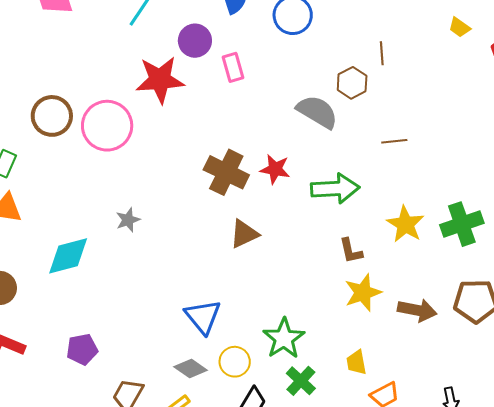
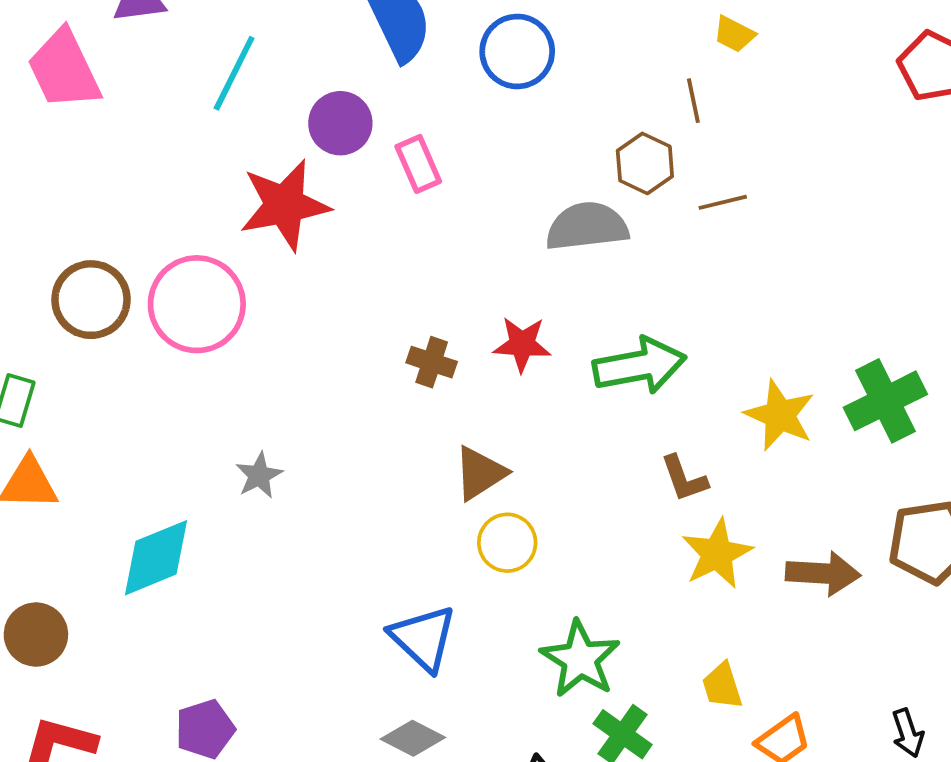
yellow trapezoid: (459, 27) -> (734, 34), moved
gray semicircle: (317, 112) -> (587, 226), turned -30
brown line: (394, 141) -> (723, 202), moved
brown cross: (226, 172) -> (432, 362), size x0.6
yellow circle: (235, 362) -> (507, 543), moved

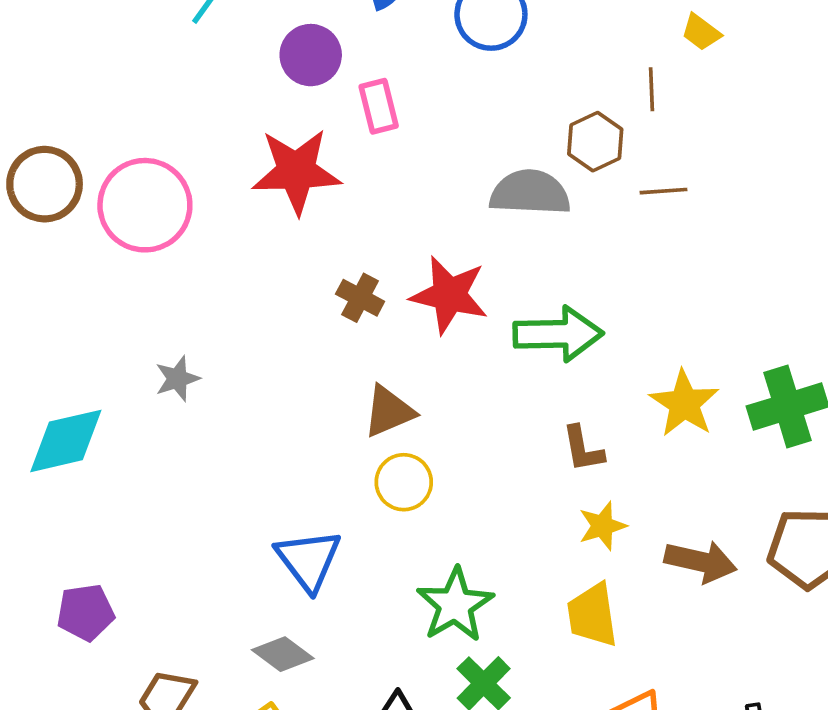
red star: (285, 205) -> (296, 171), moved
red star: (522, 344) -> (449, 295), size x1.4
yellow star: (717, 554) -> (602, 526), size x0.7
yellow trapezoid: (722, 686) -> (592, 615), moved, size x1.4

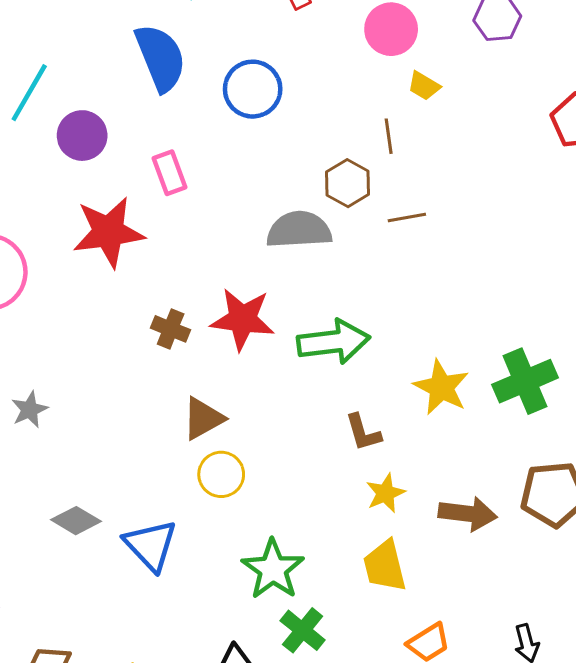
purple circle: (311, 55) -> (82, 136), moved
gray diamond: (283, 654) -> (76, 521), moved

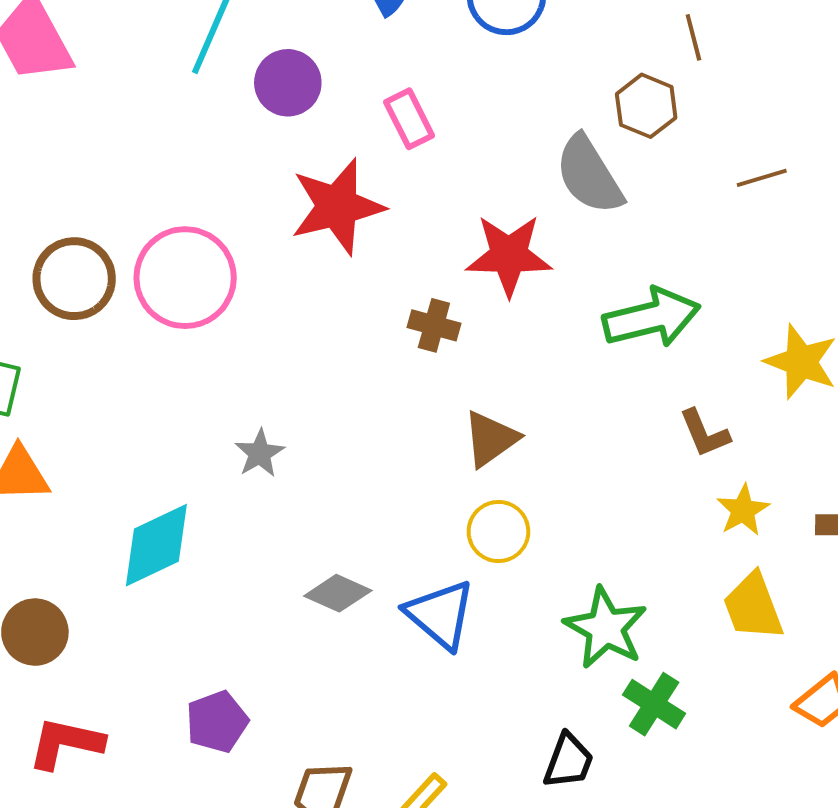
brown line: (407, 217) -> (762, 178), moved
gray semicircle: (299, 230) -> (589, 175), turned -112
red star: (242, 319) -> (509, 255), moved
yellow circle: (221, 474) -> (498, 532), moved

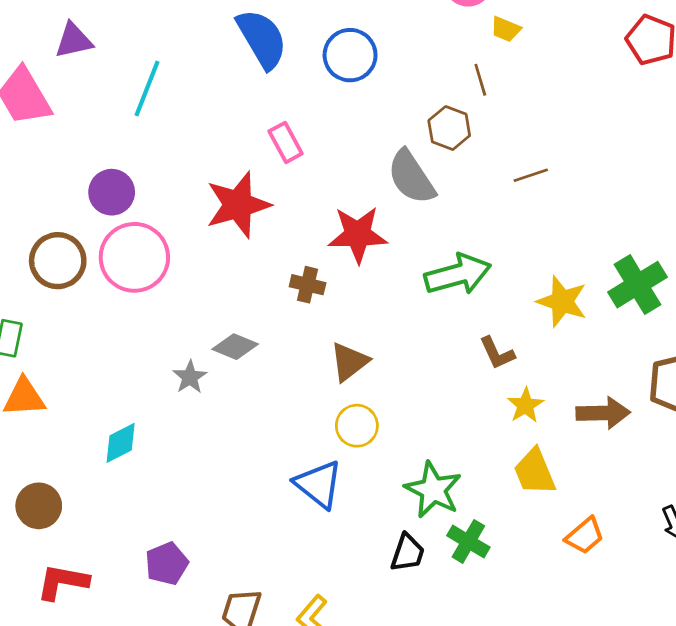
purple circle: (288, 83) -> (112, 192), moved
cyan diamond: (156, 545) -> (121, 443), size x0.7
gray diamond: (338, 593) -> (235, 347), moved
black trapezoid: (568, 761) -> (408, 553), moved

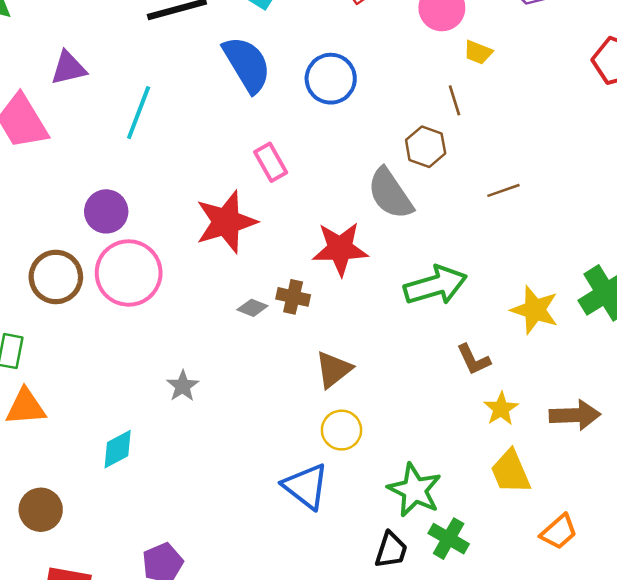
gray diamond: (235, 347) -> (252, 308), moved, size x0.7

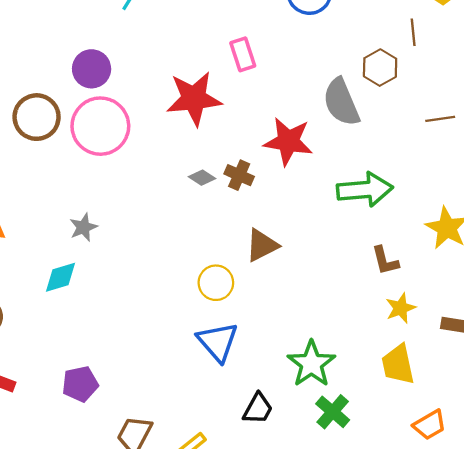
gray star: (183, 386) -> (83, 227), moved
yellow circle: (341, 430) -> (216, 283), moved
black trapezoid: (391, 550) -> (258, 409), moved

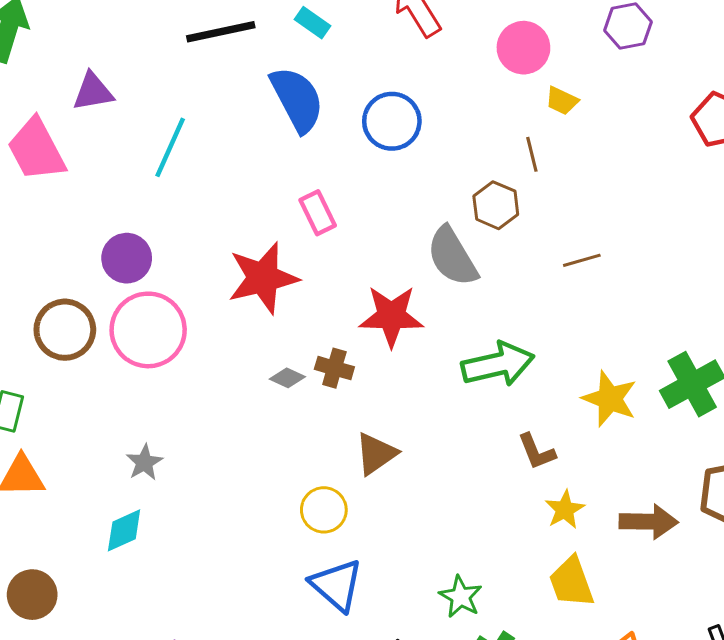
green star: (311, 364) -> (461, 597), size x0.7

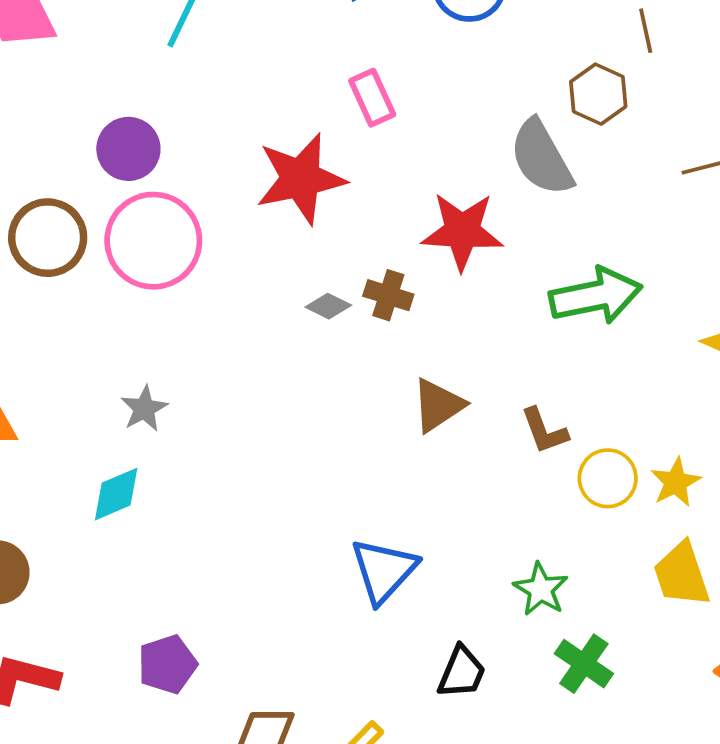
brown L-shape: (536, 452) -> (544, 431), moved
yellow circle: (324, 510) -> (608, 478), moved
blue triangle: (337, 585) -> (384, 570), turned 30

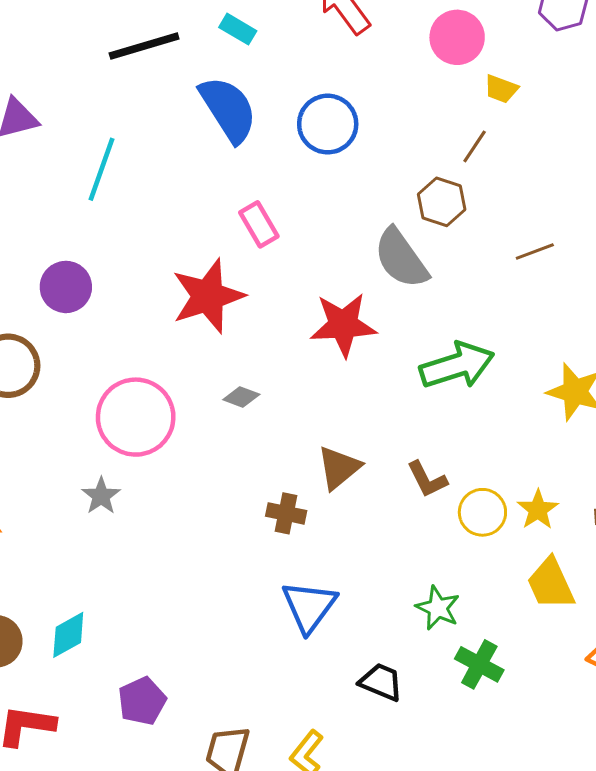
brown line: (646, 31) -> (475, 146), turned 52
pink circle: (153, 241) -> (136, 417), moved
brown cross: (388, 295) -> (286, 513), moved
cyan diamond: (116, 494) -> (68, 635), moved
black trapezoid: (462, 672) -> (381, 682), turned -84

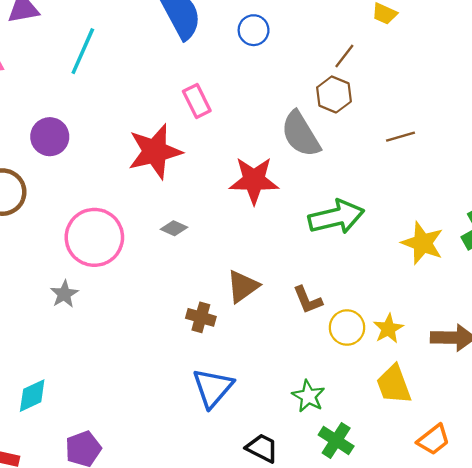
blue circle: (328, 124) -> (254, 30), size x0.7
brown line: (475, 146) -> (344, 56), moved

